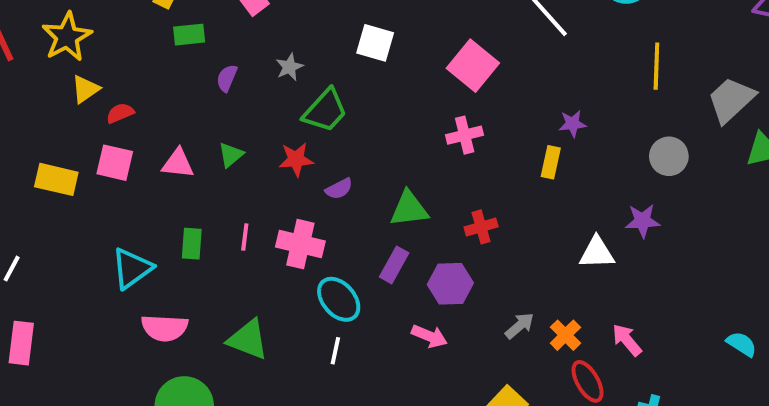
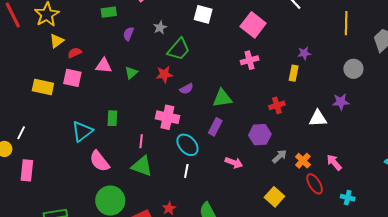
pink triangle: (178, 163) -> (104, 66), moved
red cross: (481, 227) -> (277, 105), moved
pink line: (245, 237) -> (141, 141), moved
purple hexagon: (450, 284) -> (260, 135), moved
pink semicircle: (165, 328) -> (99, 161), turned 50

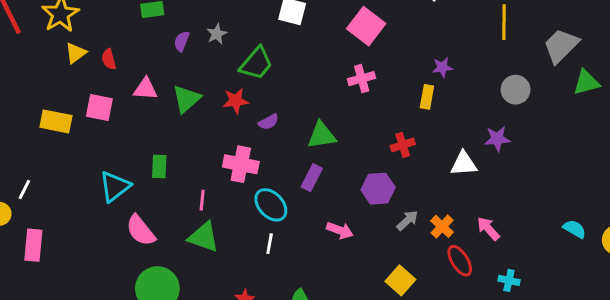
gray star: (160, 28) -> (217, 34), moved
red semicircle: (75, 53) -> (109, 59), moved, turned -80
green triangle: (131, 73) -> (186, 99), size x1.5

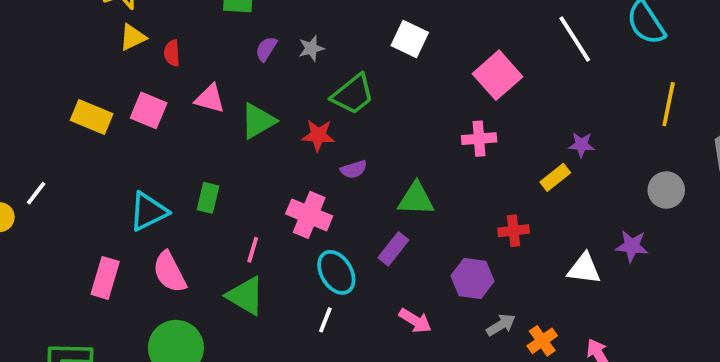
yellow rectangle: (427, 97) -> (555, 177), turned 30
pink rectangle: (33, 245) -> (105, 278), moved

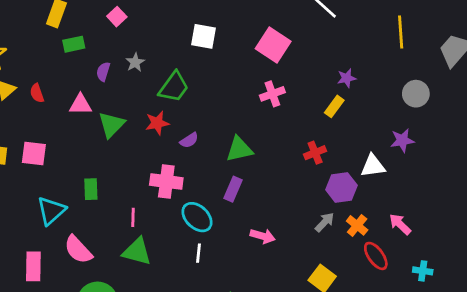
pink triangle: (210, 99) -> (80, 104), moved
pink square: (149, 110) -> (34, 153), moved
purple hexagon: (472, 279) -> (341, 188), moved

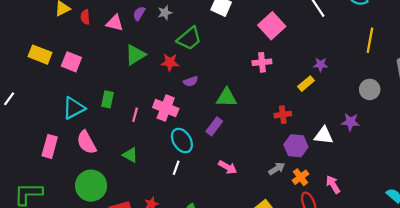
pink triangle: (80, 104) -> (115, 23), moved
pink line: (133, 217) -> (135, 115), moved
green triangle: (137, 252) -> (130, 155), size x0.7

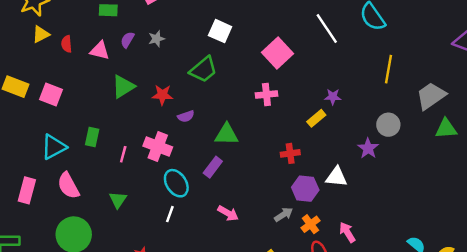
green trapezoid: (189, 38) -> (203, 69), moved
purple star: (351, 122) -> (368, 148), moved, turned 30
green triangle: (130, 155) -> (118, 200), turned 35

